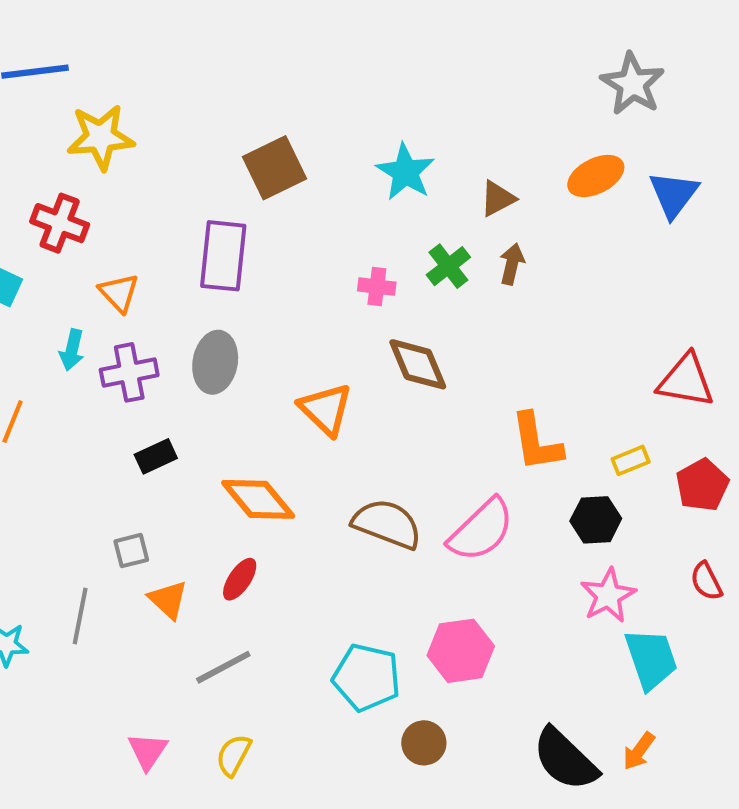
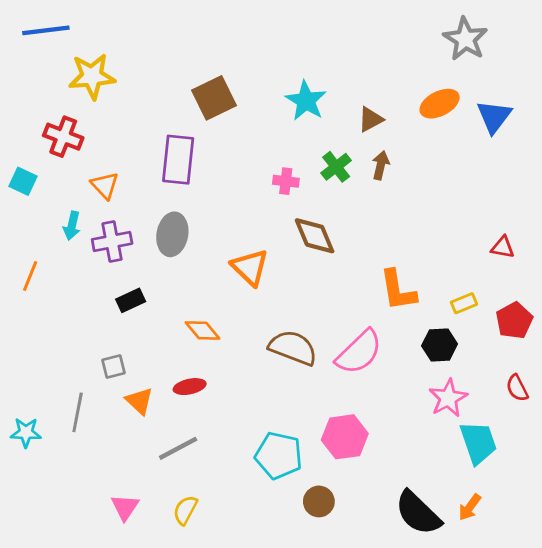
red triangle: (686, 381) -> (503, 247), size x0.6
orange diamond: (258, 499) -> (203, 331), size x0.7
red ellipse: (240, 579) -> (190, 387), turned 44

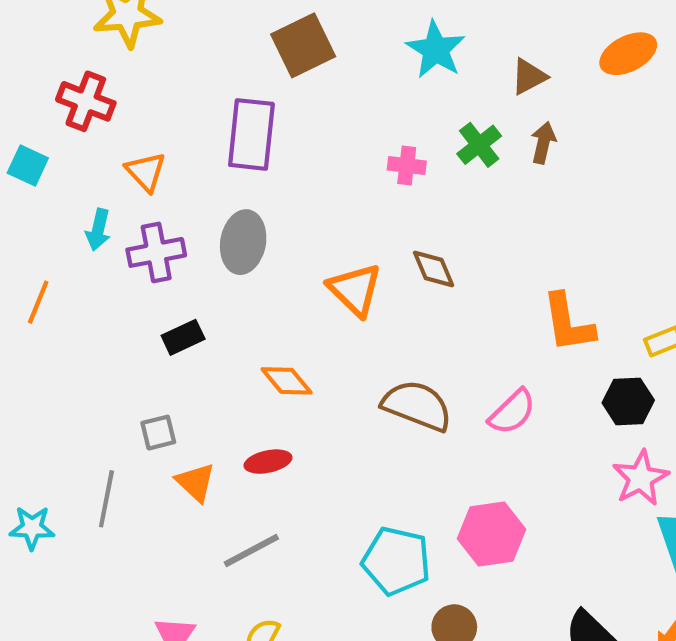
brown diamond: (315, 236) -> (434, 269), moved, size x0.7
pink semicircle: (359, 352) -> (512, 412), size x0.7

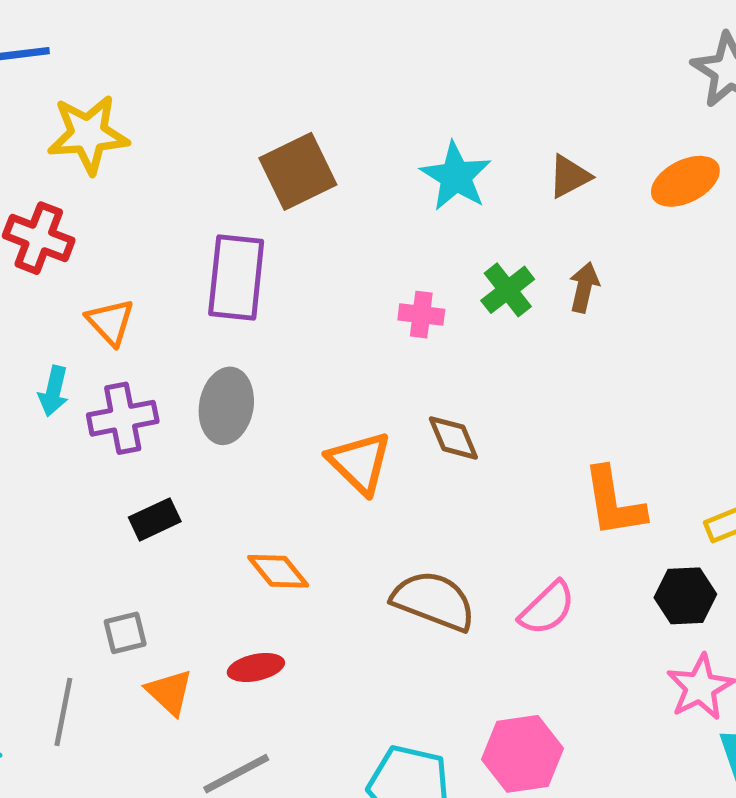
brown triangle: (529, 76) -> (569, 176), moved

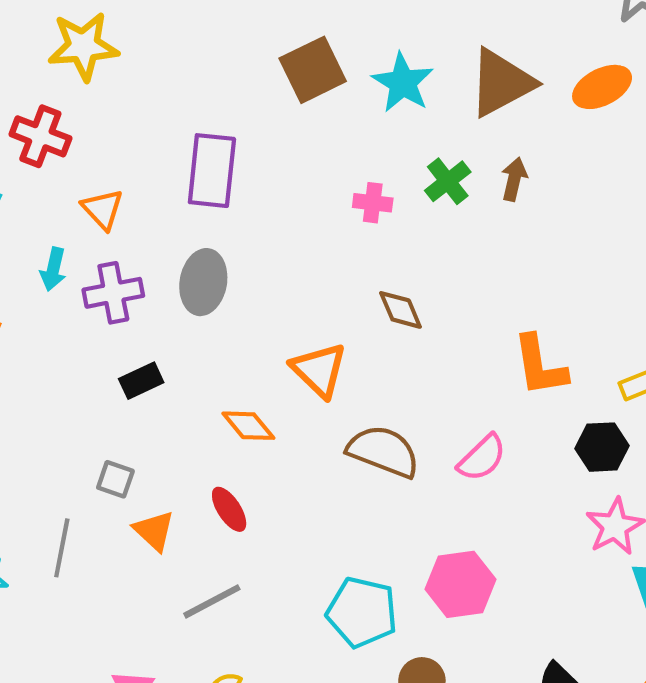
brown square: (298, 171) -> (313, 70), moved
brown triangle: (569, 176) -> (501, 83), size x1.8
orange triangle: (360, 463) -> (319, 370), moved
gray square: (125, 633) -> (115, 479), turned 33
red ellipse: (256, 667) -> (229, 509), turned 69

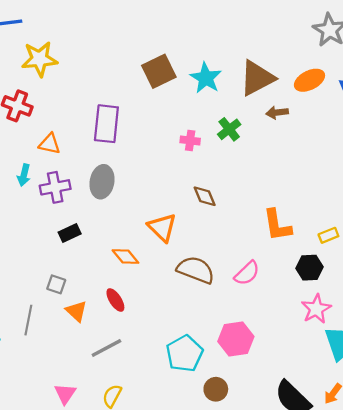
brown arrow: (514, 179) -> (277, 113), moved, turned -110
orange triangle: (103, 209) -> (50, 144), turned -35
cyan pentagon: (362, 612) -> (185, 354), turned 30

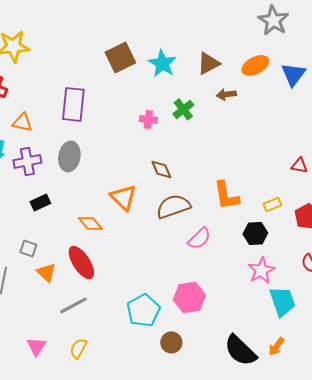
brown triangle: (257, 78) -> (208, 63), size x0.7
brown semicircle: (196, 270) -> (173, 206), moved, turned -40
red ellipse: (115, 300) -> (81, 262), size x1.6

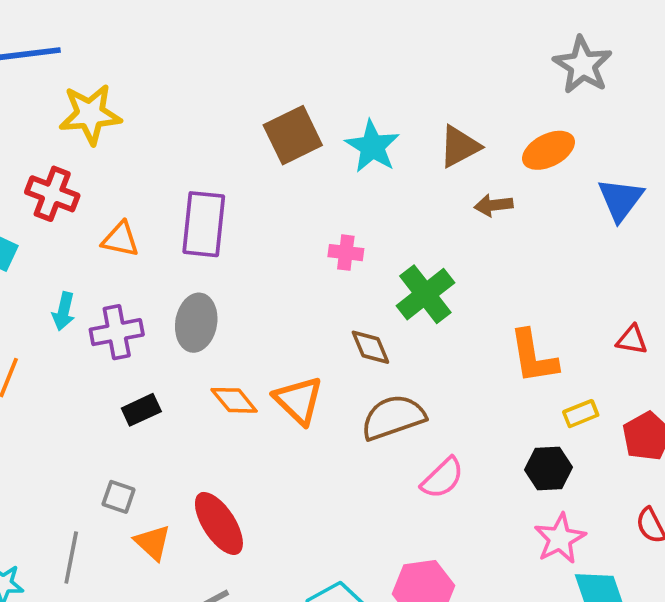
blue triangle: (293, 74) -> (620, 200), moved
green cross: (183, 109) -> (425, 294), moved, size x1.4
orange triangle: (22, 122) -> (120, 239), moved
orange L-shape: (226, 195) -> (533, 357), moved
orange diamond: (90, 223) -> (234, 400), moved

